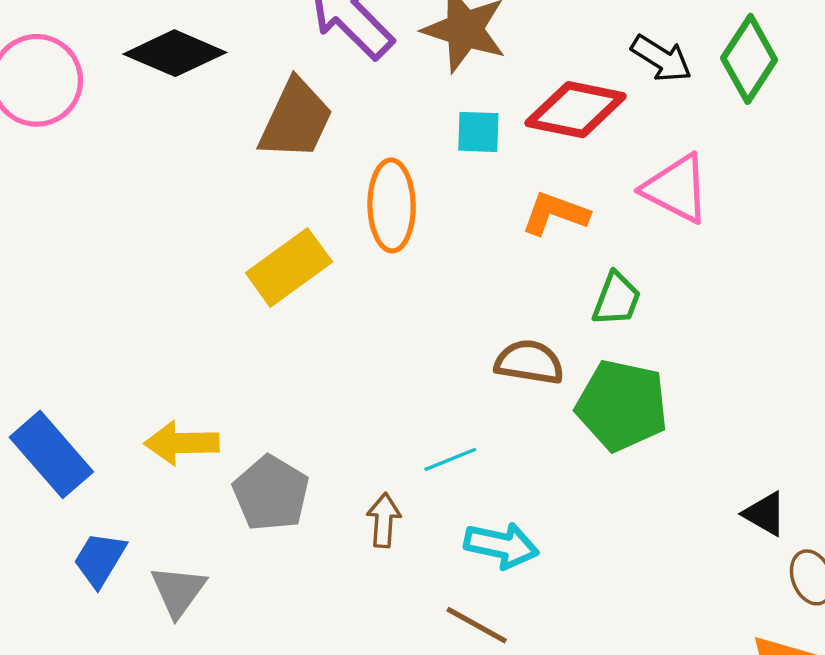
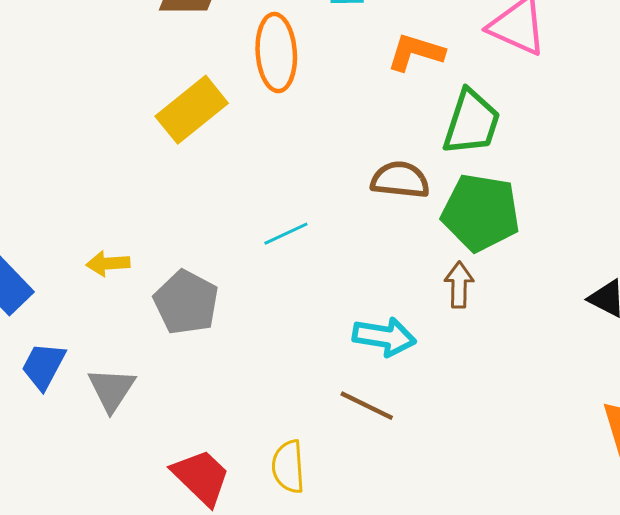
green trapezoid: (617, 299) -> (471, 122), size x1.4
yellow arrow: (182, 443) -> (108, 264), size x0.7
cyan line: (450, 459) -> (286, 234), moved
brown arrow: (384, 520) -> (459, 285), moved

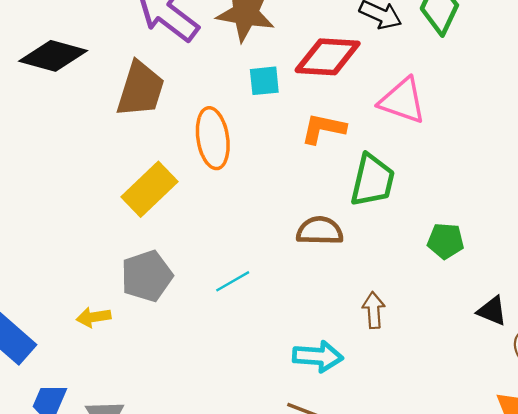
green pentagon: (481, 213) -> (446, 241), moved, size x0.6
gray pentagon: (186, 302) -> (147, 276), moved, turned 30

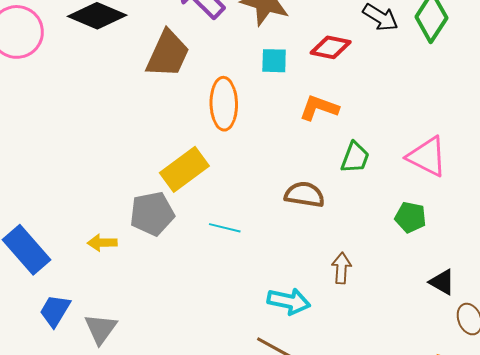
red diamond: (328, 57) -> (331, 47), size x0.7
pink triangle: (402, 101) -> (427, 157), moved
green trapezoid: (372, 180) -> (355, 157), size x0.7
yellow rectangle: (149, 189) -> (184, 169), moved
cyan line: (233, 281) -> (225, 228), turned 36

